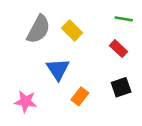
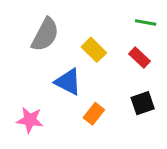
yellow rectangle: (72, 30) -> (94, 50), moved
blue triangle: (58, 69) -> (68, 82), turned -30

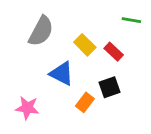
red rectangle: (140, 57) -> (114, 52), moved
black square: (143, 103) -> (110, 87), moved

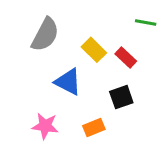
orange rectangle: (85, 102) -> (94, 127), moved, turned 30
pink star: (27, 108) -> (45, 126), moved

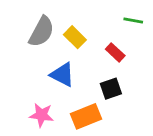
yellow rectangle: (94, 50) -> (75, 37), moved
orange rectangle: (94, 127) -> (86, 116), size x1.5

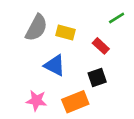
green line: (133, 21) -> (117, 18), turned -42
yellow rectangle: (75, 37) -> (66, 33), turned -30

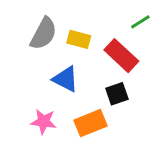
red rectangle: (101, 46) -> (121, 56), size x1.6

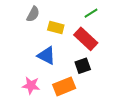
green line: (140, 22) -> (91, 13), moved
gray semicircle: (44, 34) -> (33, 14), moved, size x0.7

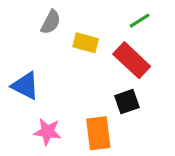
blue triangle: (46, 55) -> (25, 86), moved
orange rectangle: (64, 86) -> (98, 133), turned -75

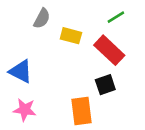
pink star: (48, 132) -> (25, 110), moved

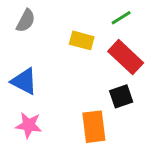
green line: (116, 17) -> (121, 18), moved
gray semicircle: (42, 18) -> (26, 21), moved

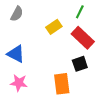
green line: (121, 18) -> (80, 12), turned -32
yellow rectangle: (82, 40) -> (54, 27), turned -49

